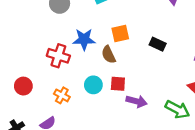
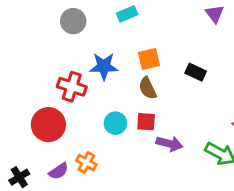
brown semicircle: (109, 55) -> (148, 88), moved
red circle: (23, 86) -> (48, 125), moved, size x1.5
orange cross: (62, 95) -> (86, 163), moved

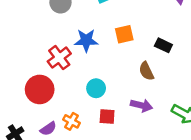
red cross: (72, 87) -> (59, 58), turned 35
brown semicircle: (148, 88) -> (146, 71), moved
red square: (146, 122) -> (107, 116), moved

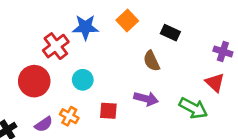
orange square: (124, 34) -> (127, 20), turned -30
cyan circle: (96, 88) -> (83, 80), moved

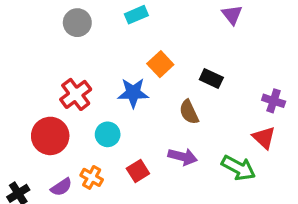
blue star: (85, 27) -> (133, 93), moved
red square: (108, 111) -> (138, 171), turned -36

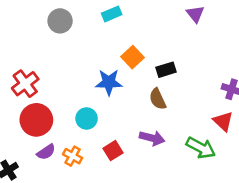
black rectangle: (211, 78) -> (166, 70), moved, turned -42
red cross: (76, 94) -> (25, 84), moved
purple semicircle: (61, 187) -> (46, 152), moved

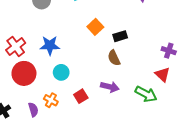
blue star: (109, 82) -> (50, 45), moved
purple semicircle: (46, 152) -> (33, 110), moved, turned -72

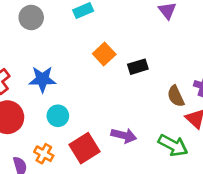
brown semicircle: (114, 58) -> (176, 96), moved
red square: (81, 96) -> (85, 148), size x1.5

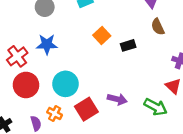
blue star: (42, 79) -> (47, 44), moved
brown semicircle: (176, 96) -> (158, 27), moved
cyan circle: (58, 116) -> (66, 84), size x1.5

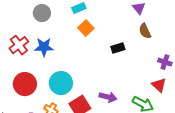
orange square: (102, 36) -> (86, 28), moved
red cross: (17, 56) -> (19, 45), moved

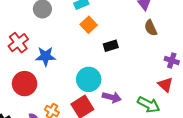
blue star: (44, 47) -> (46, 56), moved
black rectangle: (118, 48) -> (111, 46), moved
cyan circle: (61, 83) -> (89, 79), moved

